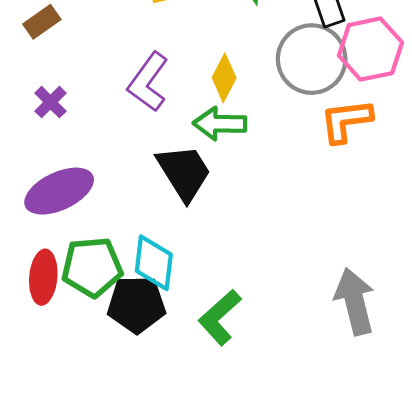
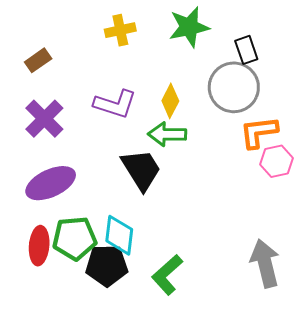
pink hexagon: (370, 49) -> (276, 161), moved, size x0.7
purple L-shape: (148, 82) -> (115, 104), turned -108
purple cross: (50, 102) -> (44, 119), size x1.6

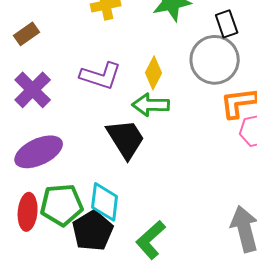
black pentagon: (107, 265) -> (93, 231), turned -30

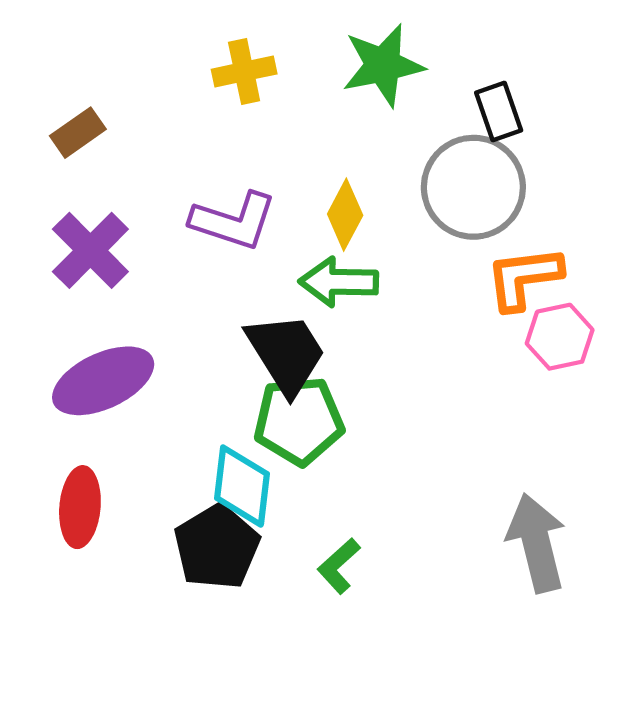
green pentagon: (62, 205) -> (299, 421), moved
green L-shape: (151, 240) -> (339, 566), size x0.7

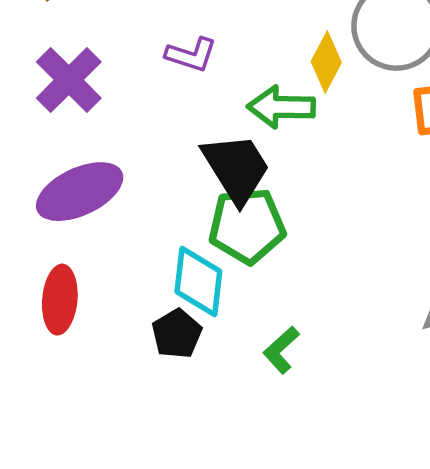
yellow diamond: (345, 215) -> (326, 62), moved
purple L-shape: (234, 221) -> (191, 55), size x0.7
black pentagon: (217, 547) -> (177, 334), size x0.7

